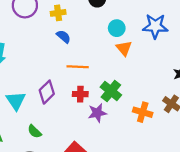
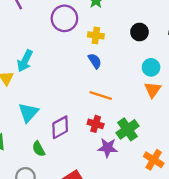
purple diamond: (47, 92) -> (60, 127), moved

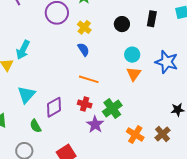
yellow cross: (96, 35) -> (84, 27), turned 32
purple star: (108, 148) -> (95, 124), turned 30

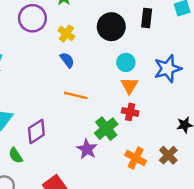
black circle: (122, 24) -> (111, 27), size x1.5
blue star: (167, 62) -> (168, 69), turned -30
red cross: (85, 104) -> (130, 112), moved

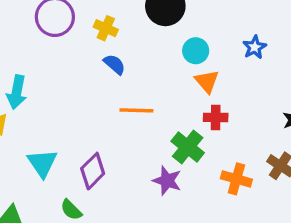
blue star: (168, 69) -> (255, 47), size x0.6

